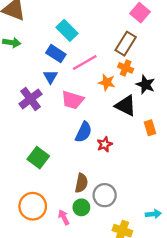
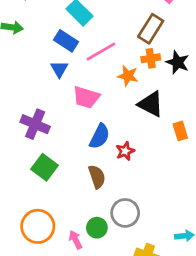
orange cross: (126, 68) -> (151, 58), turned -32
black star: (146, 85) -> (178, 62), moved
purple cross: (31, 99) -> (35, 124), moved, turned -30
brown semicircle: (81, 183) -> (97, 177), moved, turned -30

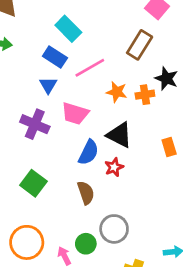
orange cross: (151, 58) -> (145, 95), moved
black triangle: (151, 104) -> (119, 135), moved
purple cross: (35, 124) -> (35, 124), moved

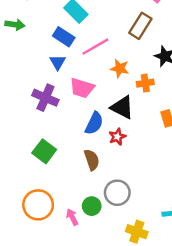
orange cross: (145, 95) -> (145, 83), moved

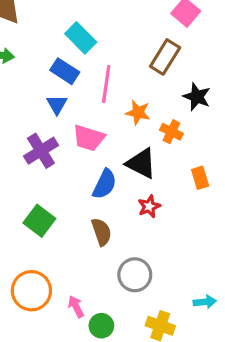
pink line: (95, 47) -> (106, 84), turned -52
orange cross: (145, 83) -> (171, 132), turned 35
purple cross: (45, 98) -> (41, 151), turned 35
red star: (117, 137) -> (149, 206), moved
green circle: (92, 206) -> (101, 326), moved

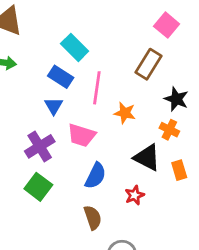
orange cross: (171, 132) -> (169, 130), moved
black triangle: (141, 163) -> (147, 158), moved
green square: (39, 221) -> (38, 187), moved

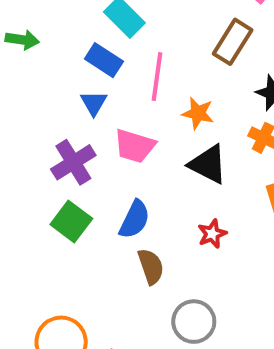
black triangle: (147, 158) -> (208, 164), moved
blue semicircle: (95, 176) -> (135, 219), moved

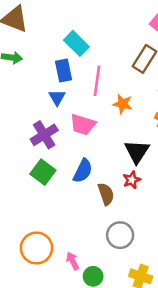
blue rectangle: (104, 60) -> (63, 70), turned 45
black triangle: (208, 164) -> (137, 152), moved, turned 36
brown semicircle: (151, 266) -> (106, 194), moved

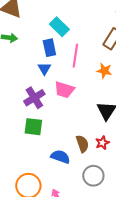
orange star: (123, 104) -> (104, 71), moved
blue semicircle: (83, 171) -> (60, 157), moved, turned -96
green square: (43, 172) -> (33, 127), turned -30
red star: (132, 180) -> (102, 143), moved

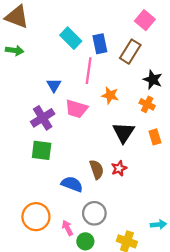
blue rectangle: (49, 48) -> (100, 44), moved
orange star: (104, 71) -> (110, 95), moved
gray circle: (93, 176) -> (94, 213), moved

